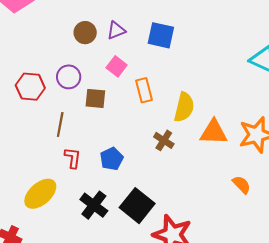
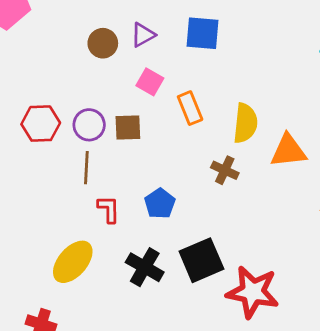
purple circle: (69, 77) -> (89, 125), moved
black square: (137, 206) -> (201, 260), turned 36

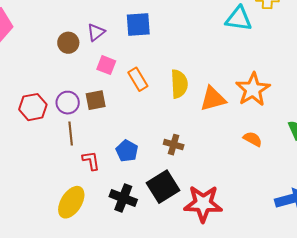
brown cross: (225, 170) -> (174, 145), moved

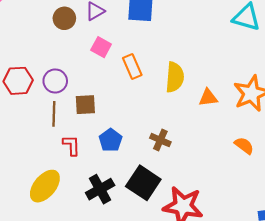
orange triangle: (213, 99) -> (208, 98), size x0.7
brown square: (96, 100) -> (85, 105), moved
black square: (163, 187) -> (143, 183), turned -32
black cross: (123, 198) -> (100, 189), turned 32

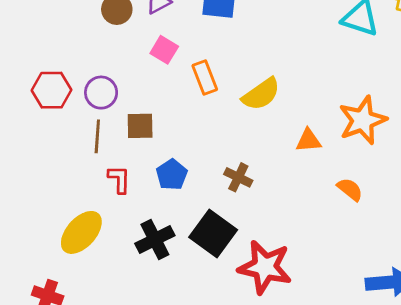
yellow semicircle: (175, 77) -> (261, 94), turned 48
orange triangle: (208, 98) -> (308, 140), moved

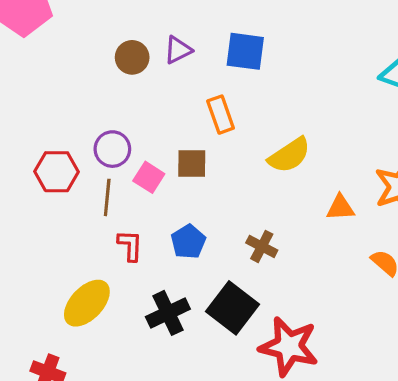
pink square: (164, 50) -> (149, 177), moved
orange rectangle: (205, 78) -> (221, 115), moved
red hexagon: (51, 90) -> (57, 172), moved
brown square: (140, 126) -> (192, 163), moved

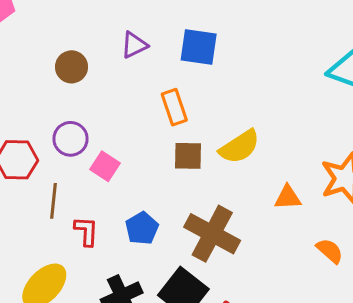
brown circle: (132, 57) -> (72, 67), moved
brown square: (192, 163) -> (188, 156), moved
brown line: (107, 197) -> (54, 201), moved
brown cross: (262, 246) -> (212, 234), size x1.8

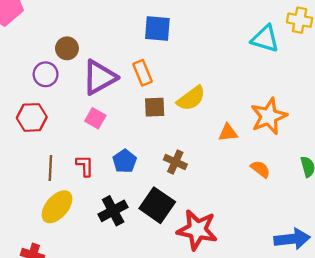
purple triangle: (134, 45) -> (99, 77), moved, size x1.8
purple circle: (70, 139) -> (46, 74), moved
brown line: (54, 201) -> (50, 168), moved
brown cross: (212, 234) -> (175, 162), size x0.6

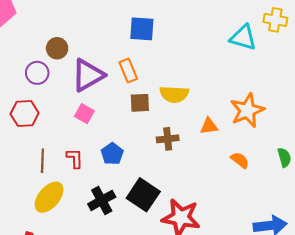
yellow semicircle: (191, 98) -> (174, 94), turned 40
brown cross: (175, 162) -> (168, 139), moved, turned -30

